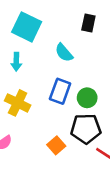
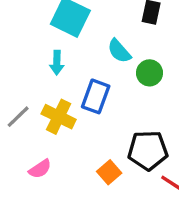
blue rectangle: (60, 91) -> (96, 96), moved
green circle: (87, 98) -> (149, 73), moved

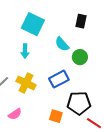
blue rectangle: (96, 96) -> (59, 79), moved, turned 42
orange square: (109, 172) -> (56, 116), turned -32

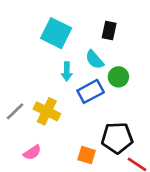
black rectangle: (81, 21) -> (109, 30), moved
cyan arrow: (25, 51) -> (67, 72), moved
blue rectangle: (59, 79) -> (91, 91), moved

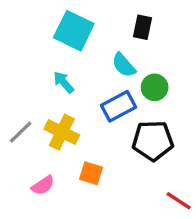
cyan arrow: (67, 72) -> (64, 82), moved, turned 138
black pentagon: (117, 138) -> (153, 141), moved
orange square: (87, 155) -> (91, 173), moved

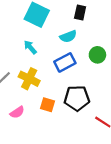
cyan semicircle: (124, 65) -> (68, 36), turned -70
green circle: (155, 87) -> (97, 55), moved
black pentagon: (153, 141) -> (77, 98), moved

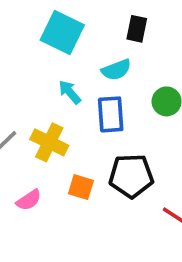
cyan arrow: (30, 47) -> (70, 92), moved
blue rectangle: (65, 62) -> (111, 114), turned -66

